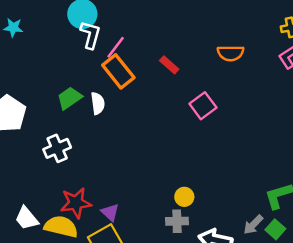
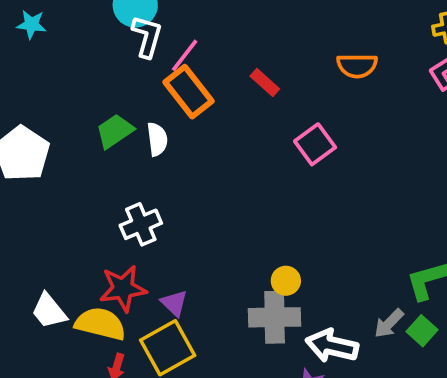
white cross: (57, 148) -> (141, 224), moved
gray cross: (177, 221) -> (275, 317), size x1.5

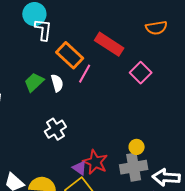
pink line: (185, 55) -> (85, 74), moved
red rectangle: (265, 83) -> (109, 44), size x1.8
red star: (123, 288) -> (95, 162), moved, turned -30

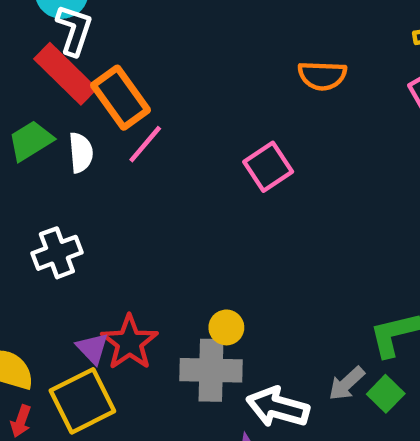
red rectangle: (109, 44) -> (65, 74), moved

